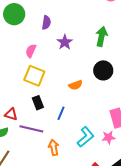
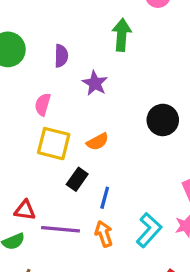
green arrow: (102, 36) -> (122, 35), moved
orange semicircle: (76, 85) -> (98, 142), moved
black rectangle: (38, 103) -> (77, 179), moved, turned 64
orange arrow: (54, 147) -> (104, 234), moved

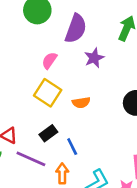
purple semicircle: (61, 56) -> (76, 29), size x1.6
black rectangle: (77, 179) -> (48, 133), moved
blue line: (105, 198) -> (72, 147), turned -60

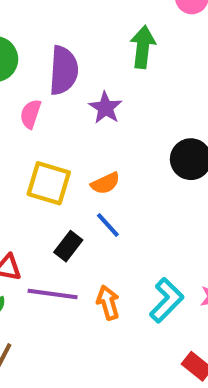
pink semicircle: (49, 60) -> (31, 114), moved
blue line: (72, 147) -> (108, 225), moved

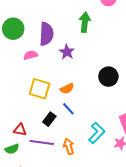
pink semicircle: (31, 114) -> (31, 55), turned 56
cyan L-shape: (167, 300) -> (97, 133), moved

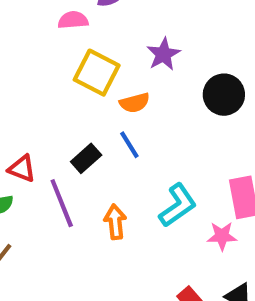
purple star: (67, 52) -> (163, 54), moved
yellow square: (40, 89) -> (97, 73), moved
purple line: (42, 142) -> (62, 203), turned 50

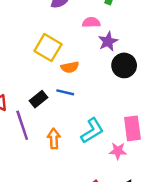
pink semicircle: (73, 20) -> (91, 22), moved
purple star: (163, 54) -> (108, 41), moved
blue line: (129, 145) -> (65, 92), turned -48

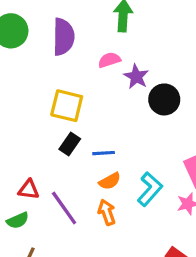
orange semicircle: (70, 67) -> (110, 181), moved
black rectangle: (38, 99) -> (70, 144), moved

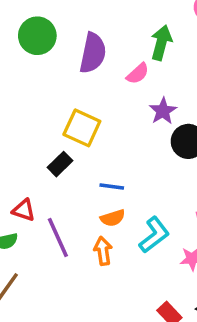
pink semicircle: (109, 60) -> (138, 74), moved, turned 145
black rectangle: (70, 144) -> (60, 164), moved

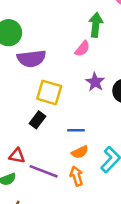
purple semicircle: (93, 53) -> (31, 58), moved, turned 80
purple star: (163, 111) -> (95, 82), moved
purple line: (58, 237) -> (44, 171), turned -36

